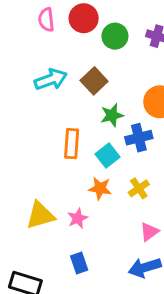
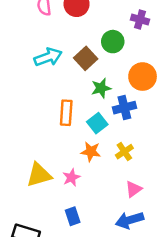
green circle: (115, 36) -> (113, 42), moved

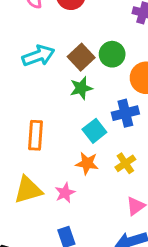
green circle: (113, 42) -> (112, 54), moved
green star: (101, 88) -> (81, 88), moved
orange rectangle: (66, 113) -> (35, 135), moved

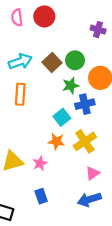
green star: (81, 88) -> (71, 85), moved
orange rectangle: (35, 135) -> (20, 94), moved
yellow cross: (125, 163) -> (85, 141), size x1.5

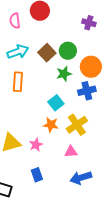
pink semicircle: (17, 18) -> (15, 21), moved
blue cross: (85, 104) -> (87, 91), moved
pink triangle: (93, 173) -> (71, 152), moved, turned 32

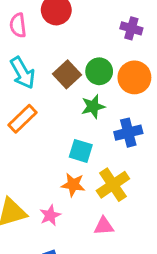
cyan arrow: (18, 52) -> (23, 73), turned 80
orange circle: (91, 67) -> (134, 77), moved
orange rectangle: (18, 82) -> (23, 119), turned 42
cyan square: (56, 103) -> (81, 151), turned -35

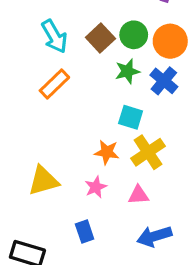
blue cross: (128, 133) -> (164, 81), moved, turned -36
cyan square: (81, 151) -> (131, 117), moved
pink star: (50, 215) -> (96, 187), moved

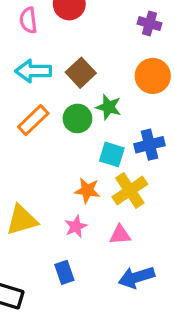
green circle: (134, 35) -> (77, 118), moved
cyan arrow: (54, 36) -> (33, 71), turned 120
green star: (127, 71) -> (109, 107), turned 30
blue cross: (164, 81) -> (149, 145), moved, turned 36

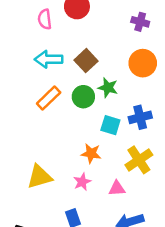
yellow cross: (130, 191) -> (139, 160), moved

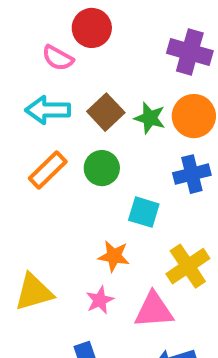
pink semicircle: (45, 19) -> (58, 58), moved, turned -54
purple cross: (140, 22) -> (190, 52), size x1.5
green star: (108, 88) -> (150, 118), moved
blue cross: (140, 117) -> (192, 174), moved
pink triangle: (117, 188) -> (154, 310), size x1.5

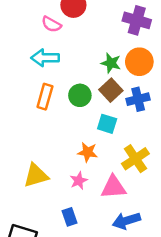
brown square: (106, 112) -> (111, 90), moved
orange rectangle: (48, 170) -> (45, 97), turned -30

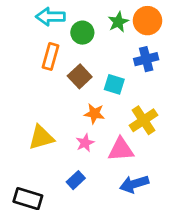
green star: (111, 63) -> (118, 22), turned 30
brown square: (111, 90) -> (80, 76), moved
green circle: (80, 95) -> (82, 33), moved
blue rectangle: (70, 217) -> (76, 180), turned 66

